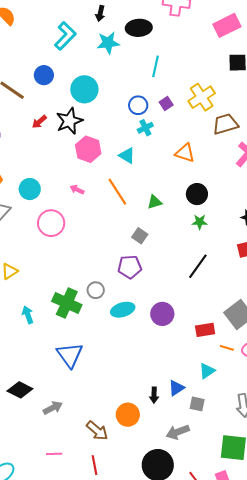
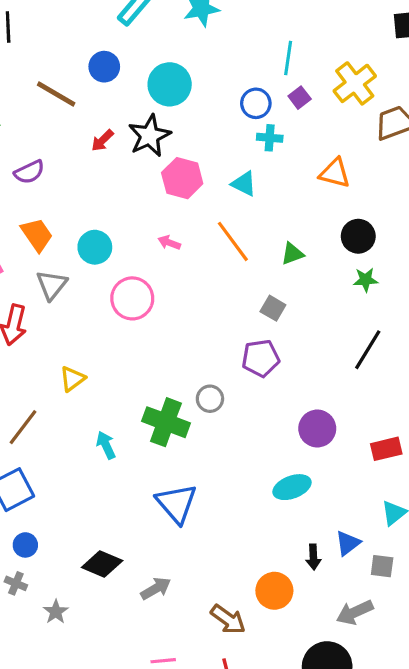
cyan line: (156, 66) -> (288, 58), moved
cyan cross: (145, 128) -> (270, 138), turned 35
cyan ellipse: (123, 310) -> (292, 487), moved

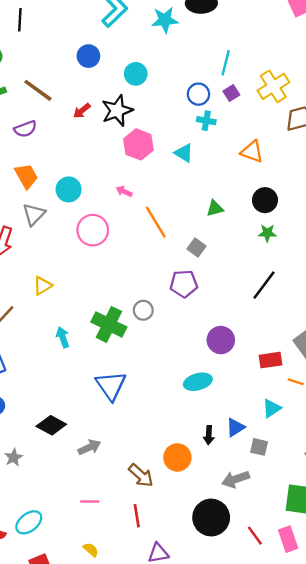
cyan circle: (170, 84) -> (136, 74), size x0.7
brown line: (56, 94) -> (38, 90), moved
orange line: (233, 241) -> (156, 222), moved

